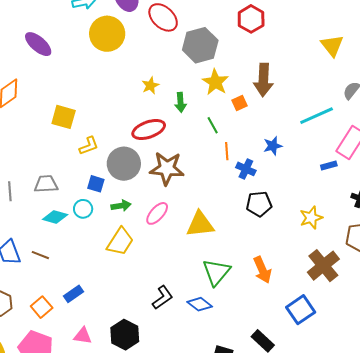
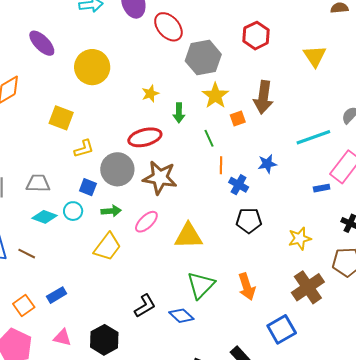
yellow circle: (107, 34) -> (92, 67), moved
yellow triangle: (332, 46) -> (315, 56), moved

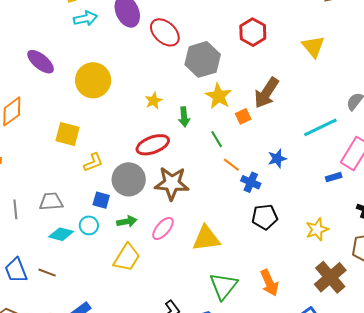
brown arrow: (263, 97) -> (266, 93), turned 32
orange line: (221, 165) -> (231, 165), turned -48

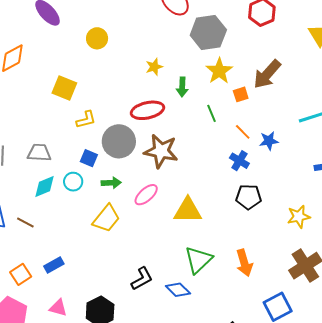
yellow circle: (93, 80) -> (97, 38), size x0.6
orange line: (231, 165) -> (243, 132), moved
cyan diamond: (61, 234) -> (44, 186), turned -45

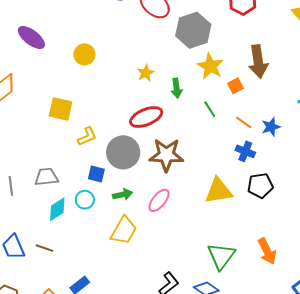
brown arrow: (267, 74) -> (258, 61), turned -40
yellow triangle: (188, 210) -> (219, 191), moved

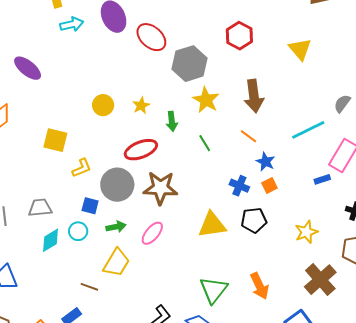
yellow circle: (84, 54) -> (103, 105), moved
orange square: (236, 86) -> (269, 185), moved
orange line: (244, 122) -> (248, 136), moved
blue star: (271, 127) -> (265, 162), turned -30
brown line: (45, 248) -> (89, 287), moved

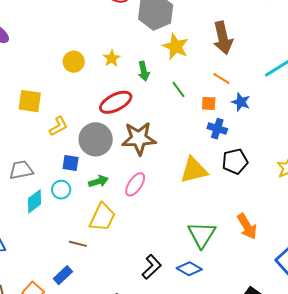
orange square: (269, 185) -> (209, 103), moved, turned 35

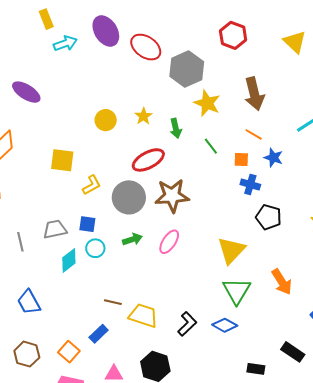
black pentagon: (235, 161) -> (269, 217), turned 30
blue square: (71, 163) -> (87, 224), moved
yellow triangle: (194, 170) -> (231, 250), moved, turned -32
yellow trapezoid: (102, 217) -> (143, 316), moved, turned -96

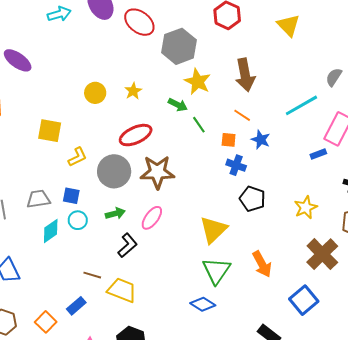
green arrow: (176, 128) -> (178, 105), moved, turned -54
black L-shape: (187, 324) -> (127, 245), moved

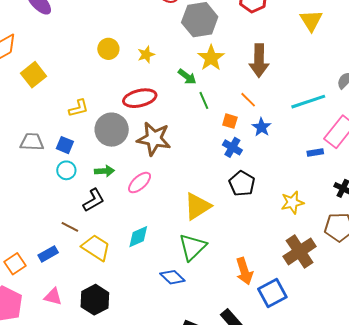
yellow square: (50, 131) -> (34, 75), moved, turned 30
cyan diamond: (51, 231) -> (138, 237), moved
black L-shape: (127, 245) -> (94, 200), moved
orange arrow: (262, 264) -> (244, 271), moved

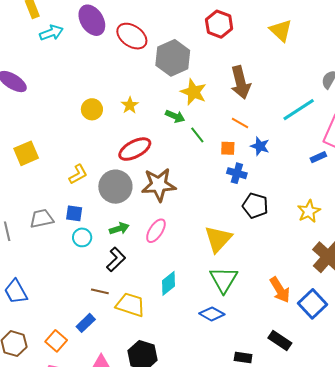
yellow square: (34, 75) -> (26, 153), turned 30

